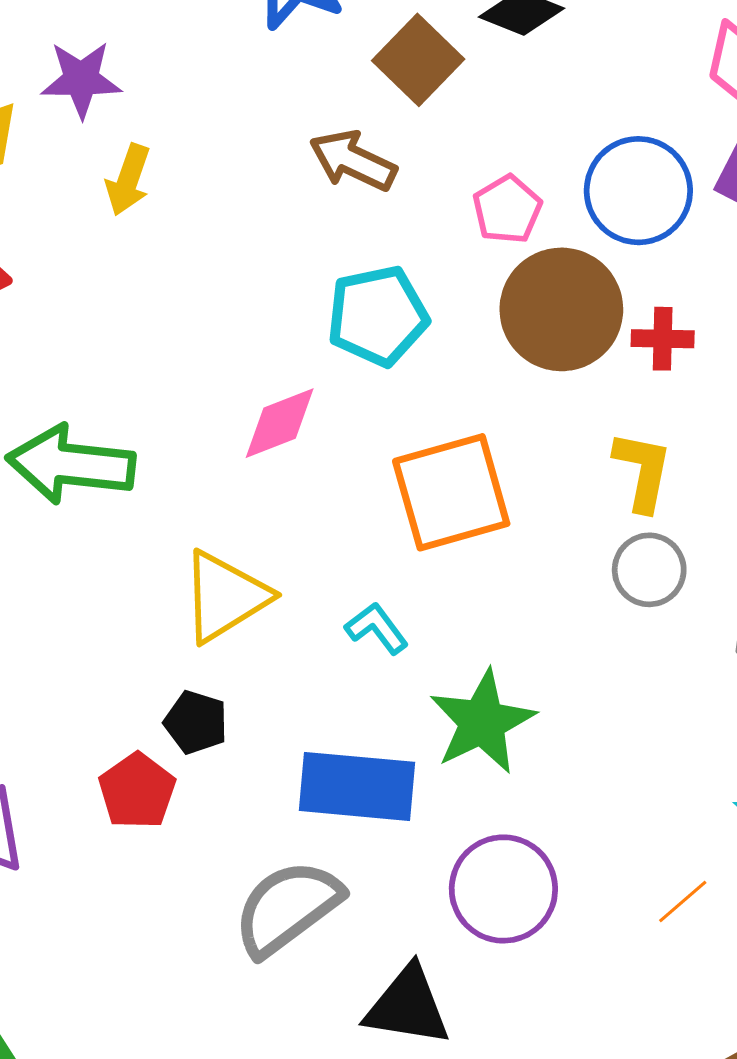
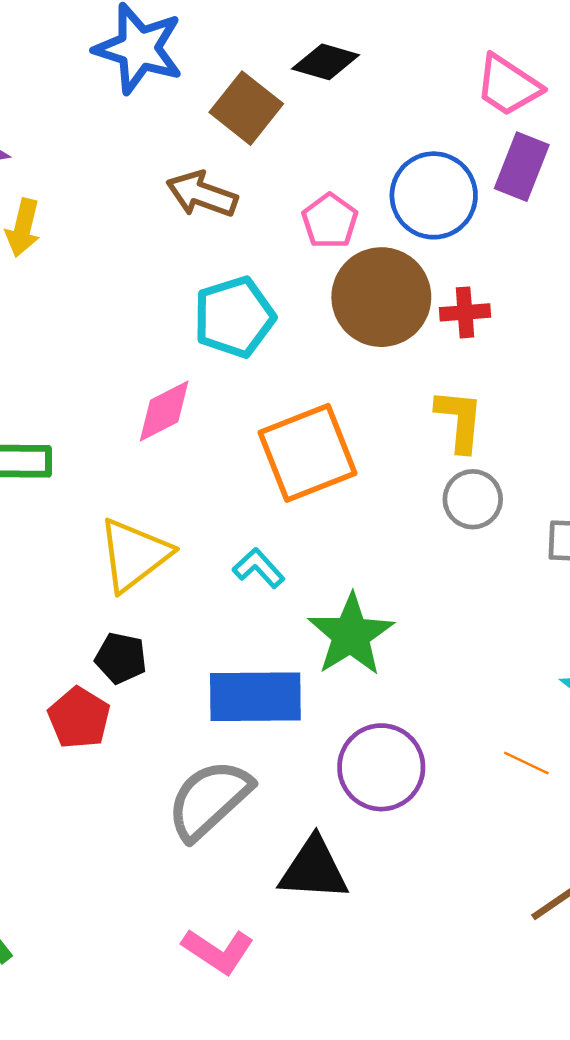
orange line: (683, 902) -> (526, 763), turned 72

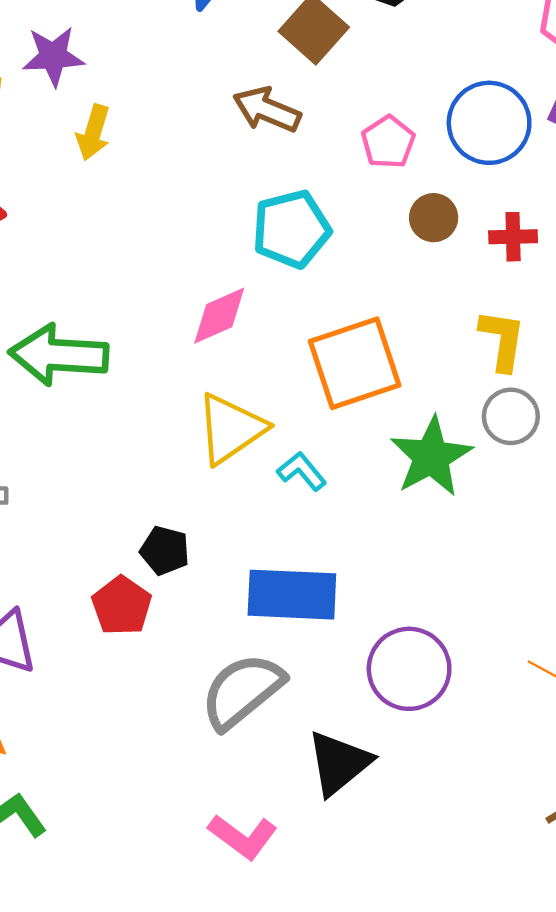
brown circle: (381, 297) -> (434, 218), size x0.5
yellow triangle: (134, 555) -> (231, 429), moved
green star: (351, 635) -> (431, 457), moved
black triangle: (314, 869) -> (339, 763), turned -46

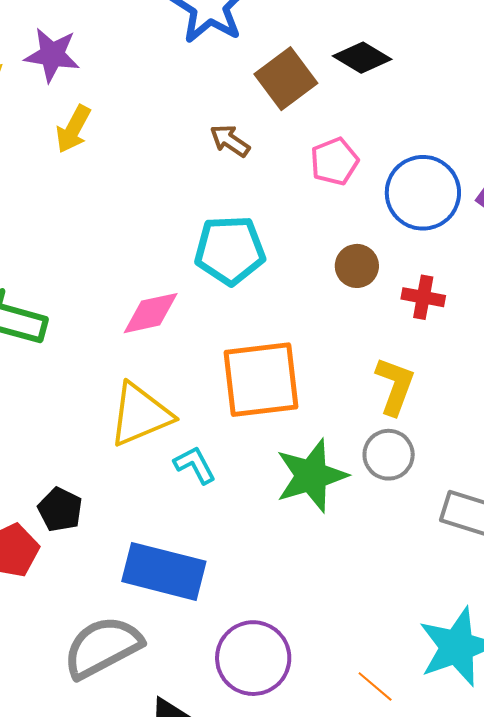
brown arrow: (267, 110) -> (230, 141), size x0.7
pink pentagon: (388, 142) -> (334, 161), moved

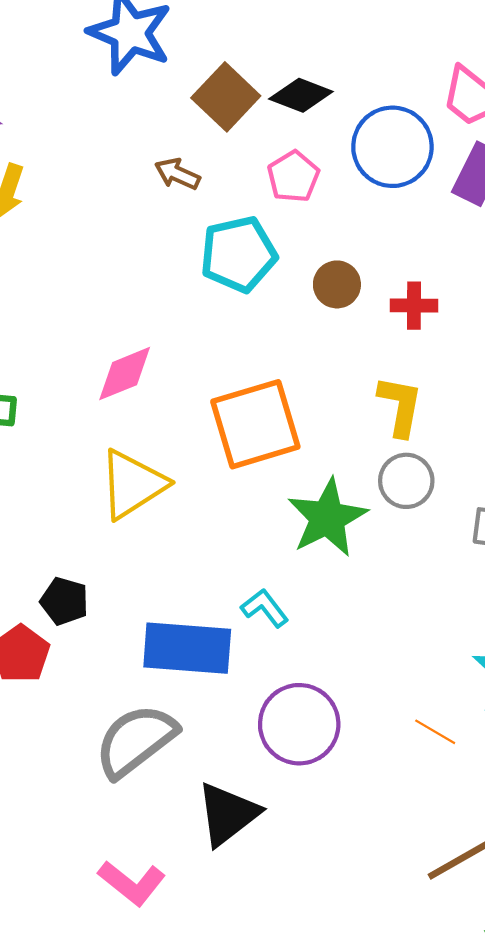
black diamond: (362, 58) -> (301, 95), moved
blue circle: (423, 193) -> (392, 147), moved
cyan pentagon: (230, 250) -> (238, 254), moved
cyan L-shape: (195, 465) -> (265, 608), moved

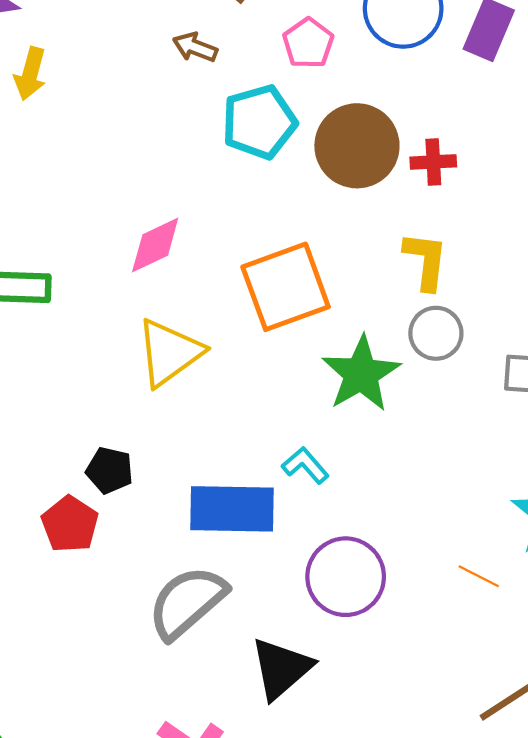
brown circle: (337, 284) -> (357, 146), size x1.8

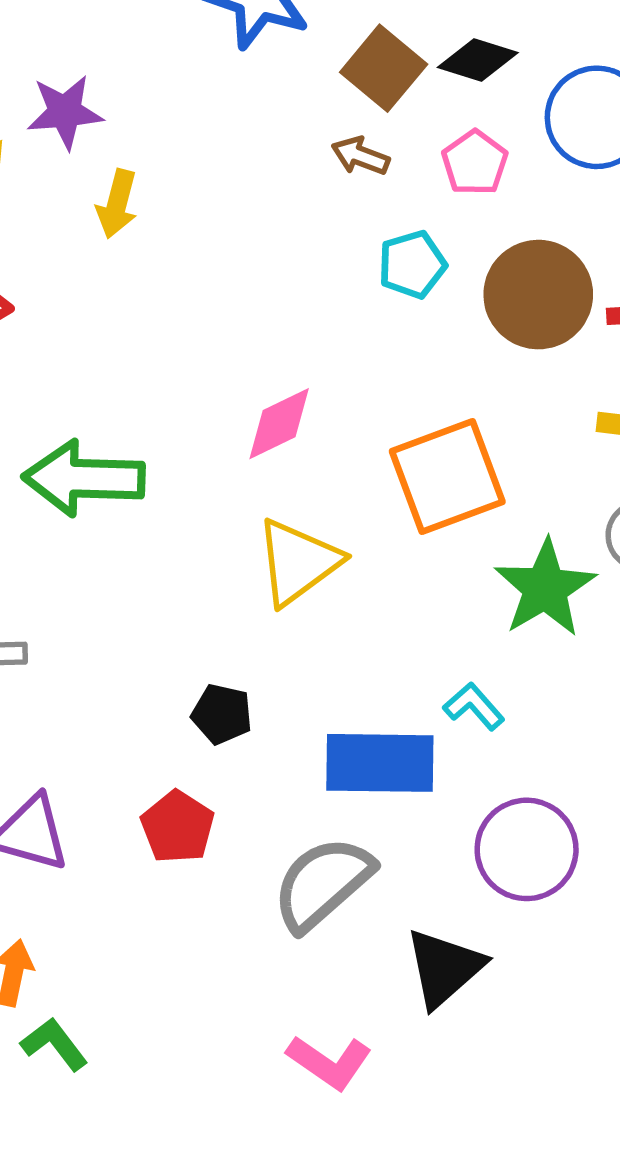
brown arrow: (195, 47) -> (360, 156), moved
cyan pentagon: (259, 122) -> (412, 265), size x0.7
red pentagon: (70, 524) -> (178, 827), moved

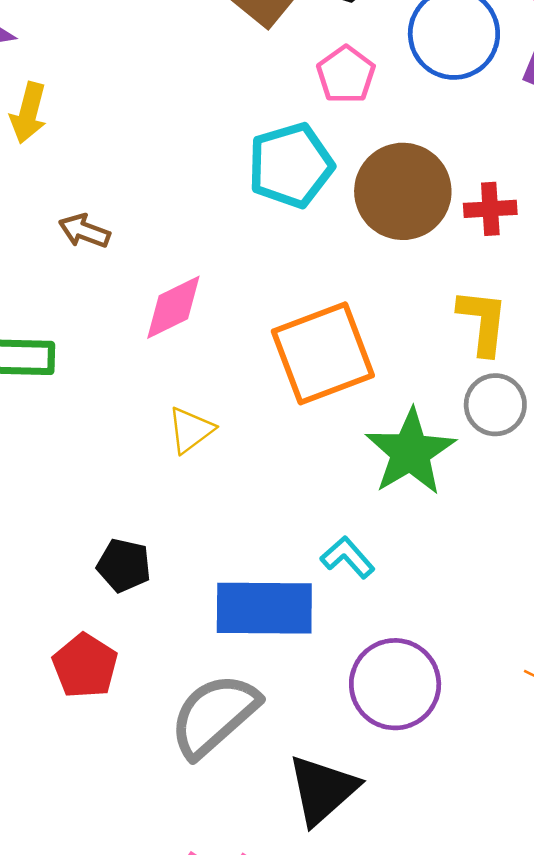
brown arrow: (360, 156) -> (84, 231), moved
cyan pentagon: (412, 265) -> (291, 165), size x1.4
yellow triangle: (298, 562) -> (191, 430), size x0.6

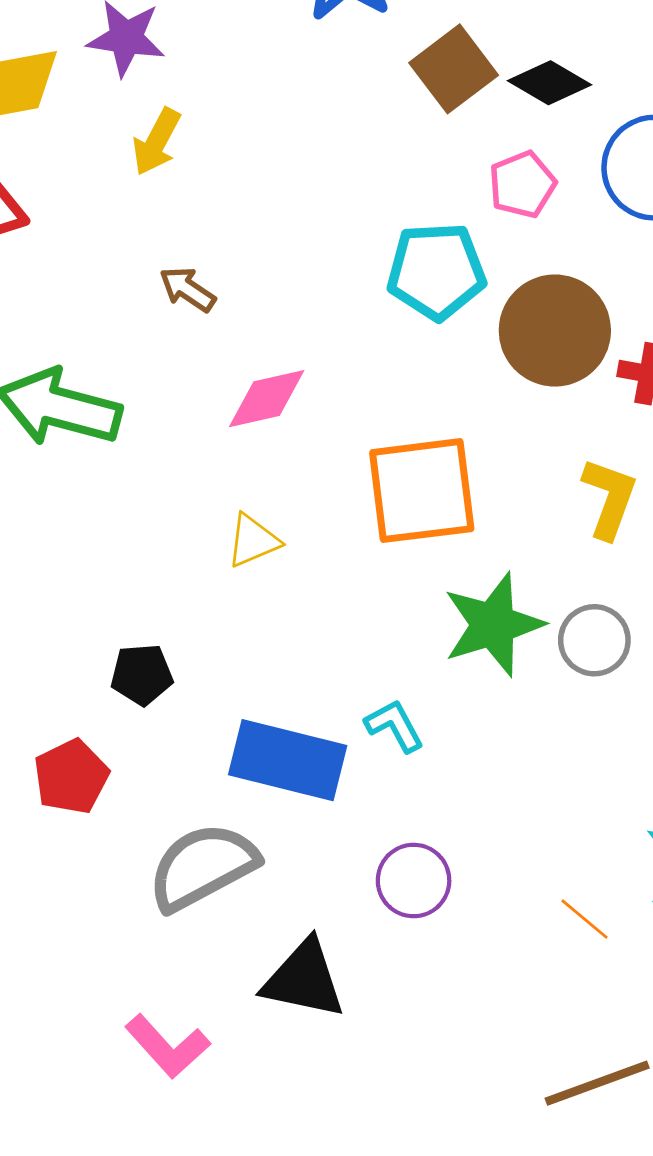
gray circle: (495, 405) -> (594, 640), moved
black pentagon: (124, 565) -> (142, 675), turned -30
purple circle: (395, 684) -> (414, 881), size x0.7
black triangle: (323, 790) -> (304, 979), turned 40

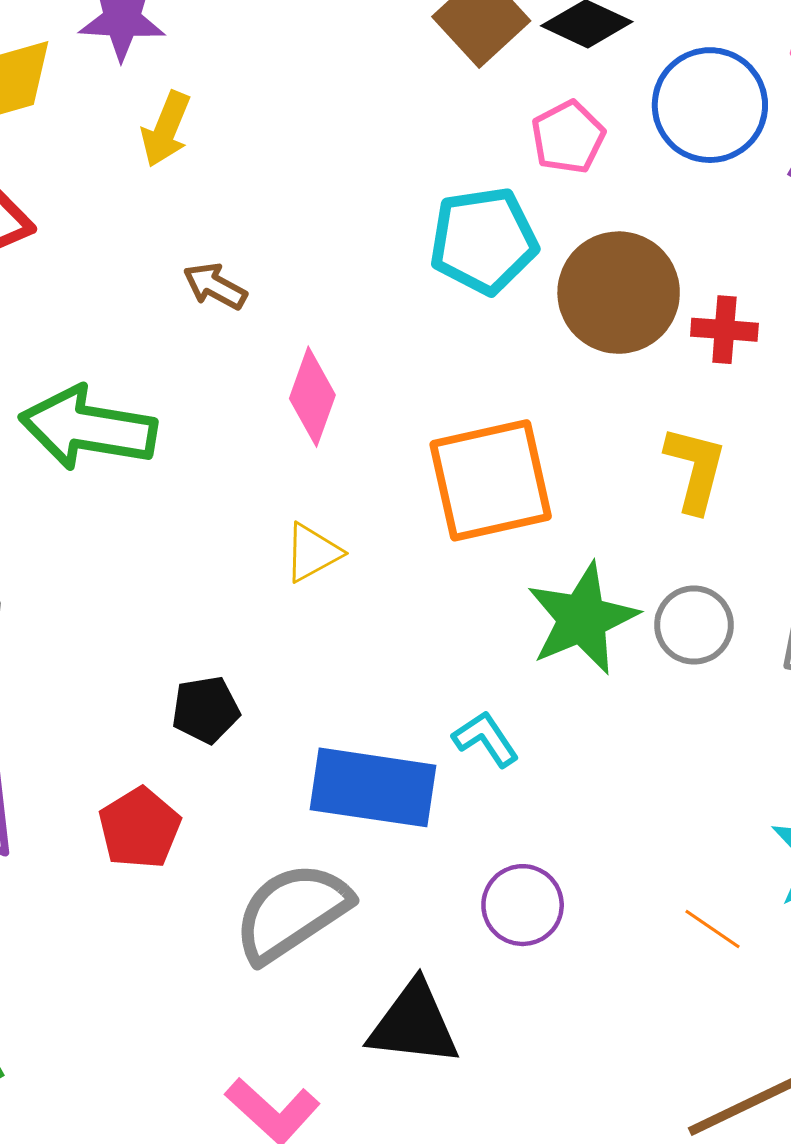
pink diamond: (267, 399) -> (312, 397), turned -52

